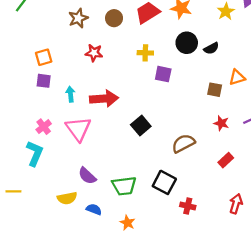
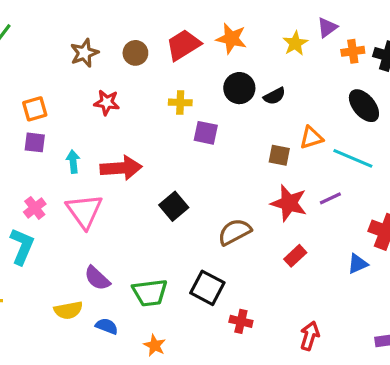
red star: (221, 123) -> (289, 203), size x1.6
red arrow: (236, 204) -> (310, 336), moved

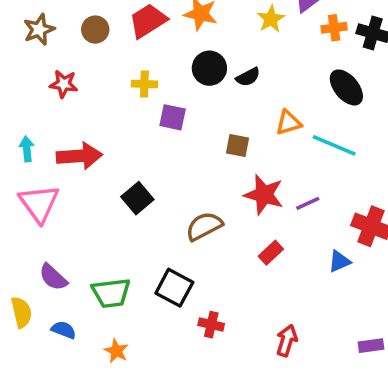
brown square: (279, 155) -> (238, 145), moved
purple line: (330, 198) -> (308, 203), moved
yellow semicircle: (68, 310) -> (21, 312), turned -92

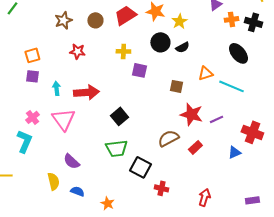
yellow star: (271, 19) -> (179, 21), moved
brown semicircle: (204, 226) -> (168, 138), moved
green trapezoid: (111, 293) -> (116, 148), moved

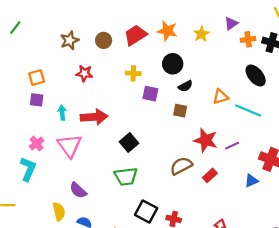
yellow star: (179, 21) -> (201, 34), moved
black semicircle: (182, 47) -> (185, 86), moved
brown square: (176, 86) -> (180, 111), moved
black square: (140, 167) -> (146, 212), moved

